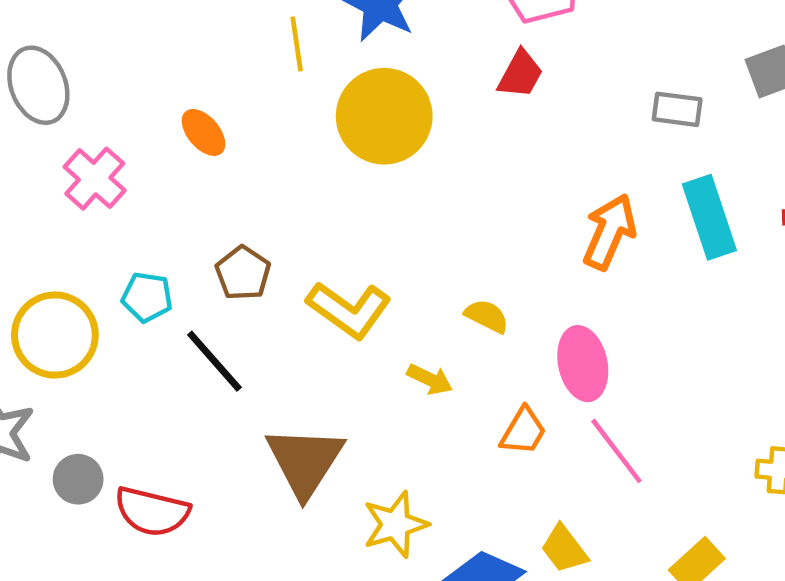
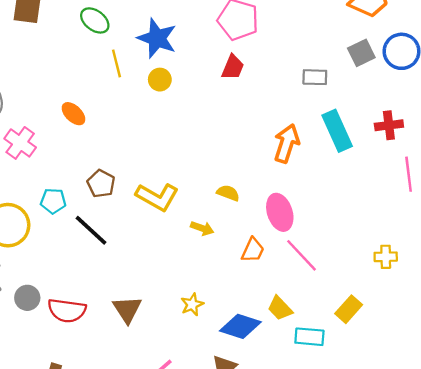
yellow circle: (384, 116) -> (160, 80), moved, size x0.5
brown triangle: (305, 461) -> (127, 309), moved, size x0.7
yellow star: (395, 525) -> (192, 305), size x0.7

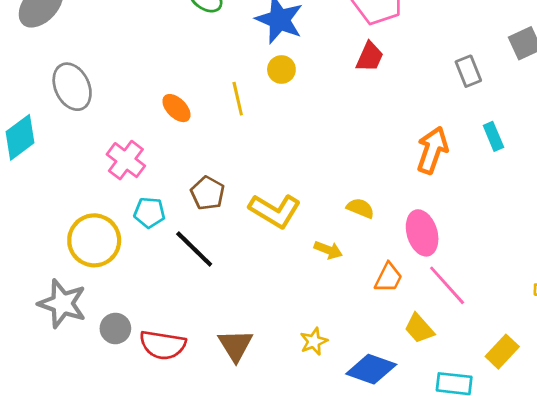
yellow line: (117, 63) -> (238, 99), moved
gray rectangle: (315, 77) -> (468, 71), turned 65
cyan rectangle: (337, 131) -> (493, 136), size x0.6
pink cross: (20, 143) -> (126, 160), moved
yellow trapezoid: (280, 308) -> (419, 329), moved

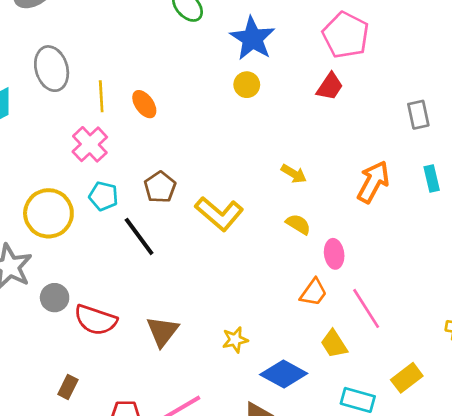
yellow line: (238, 99) -> (101, 96), moved
pink ellipse: (422, 233) -> (334, 254), moved, size x0.7
yellow arrow: (328, 250) -> (294, 174), moved

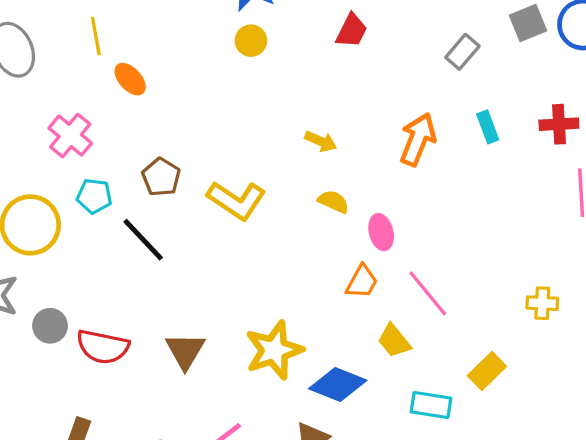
yellow line: (101, 96) -> (96, 36), moved
gray rectangle: (418, 115) -> (462, 52), turned 60
yellow star: (235, 340) -> (274, 350), size x1.8

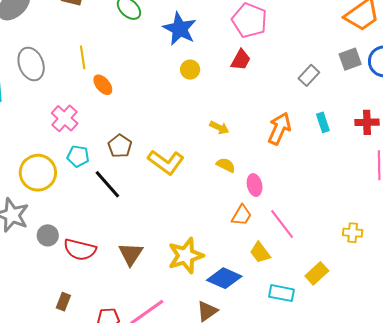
yellow circle: (251, 41) -> (190, 70), moved

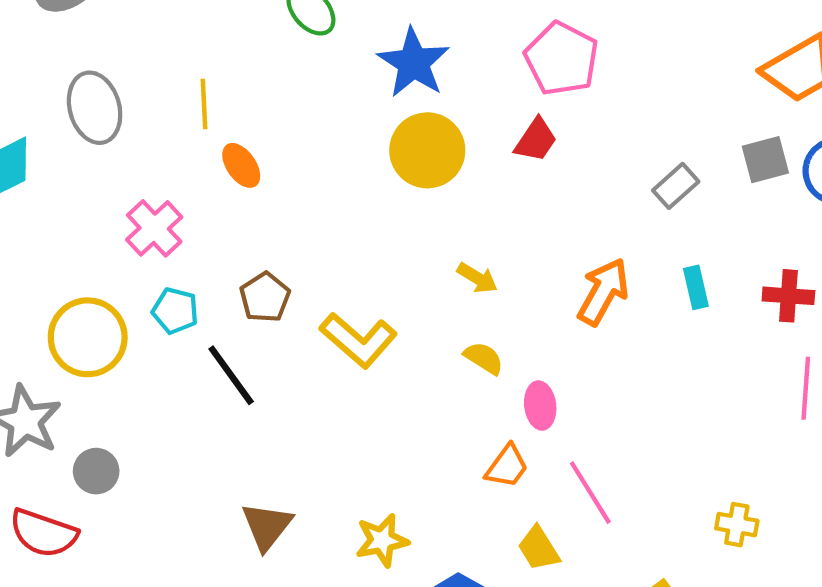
yellow circle: (190, 70) -> (427, 150), size x1.8
red semicircle: (80, 250) -> (43, 533), moved
yellow star: (186, 256) -> (382, 540), size x0.7

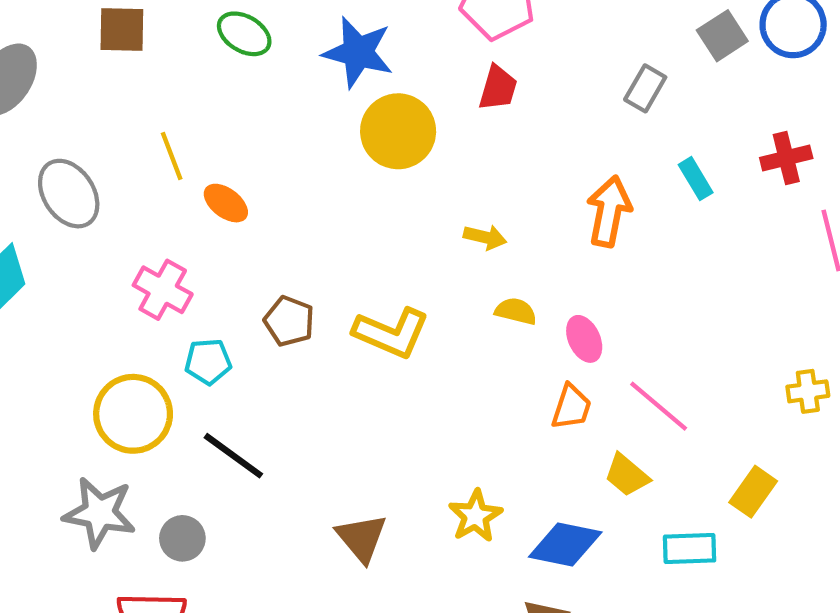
black line: (231, 375) -> (233, 456), moved

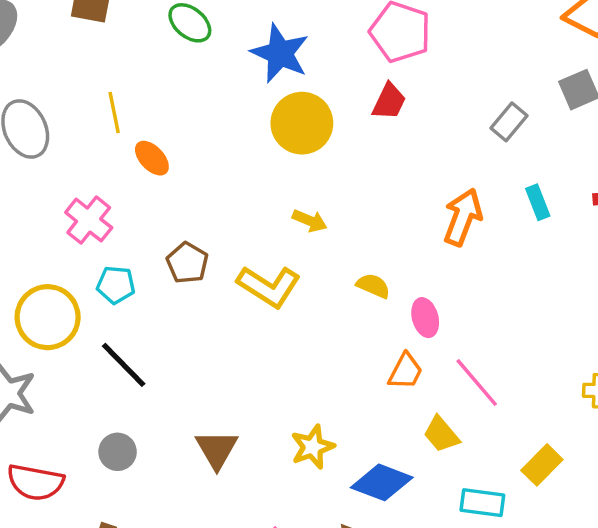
yellow arrow: (485, 237) -> (310, 221), moved
gray circle: (182, 538) -> (118, 452), moved

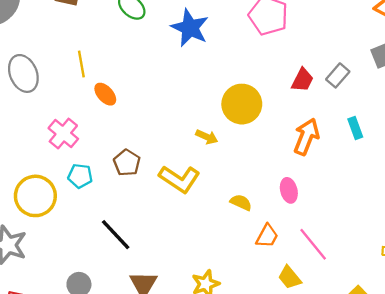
red trapezoid: (389, 101) -> (302, 80), moved
yellow circle: (302, 123) -> (242, 104), moved
yellow semicircle: (373, 286) -> (241, 202), moved
pink ellipse: (425, 318) -> (289, 190), moved
black line: (124, 365) -> (116, 235), moved

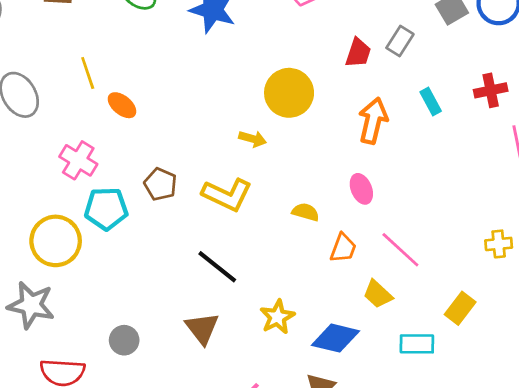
cyan pentagon: (80, 176) -> (106, 209), size x1.4
black line: (116, 235) -> (217, 267), moved

